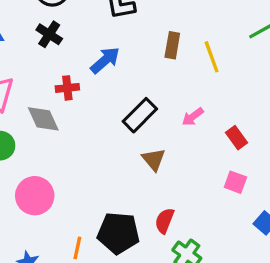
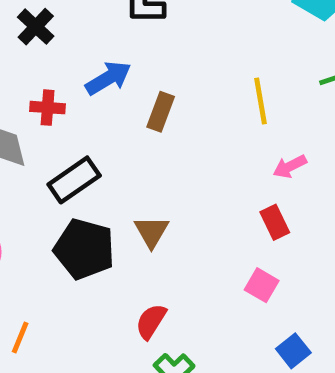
brown rectangle: (172, 45) -> (161, 112), moved
black rectangle: (140, 115) -> (74, 180), moved
pink arrow: (193, 117) -> (290, 166), moved
black pentagon: (118, 233) -> (84, 249), moved

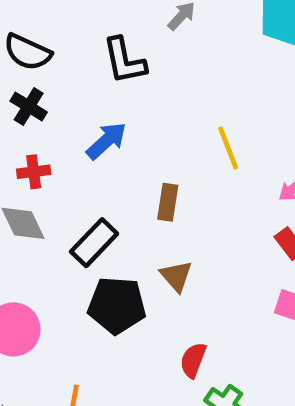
yellow line: (260, 101) -> (228, 148), moved
red cross: (48, 108) -> (34, 172), moved
brown rectangle: (161, 112) -> (168, 202), moved

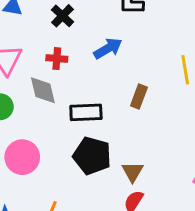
black rectangle: (94, 243) -> (86, 112), turned 32
brown triangle: (176, 276) -> (133, 172), moved

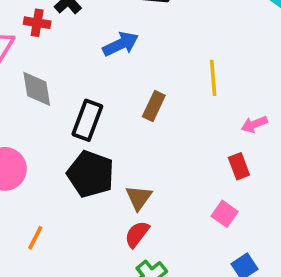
red cross: (57, 59) -> (37, 23), moved
black rectangle: (86, 112) -> (87, 120), turned -72

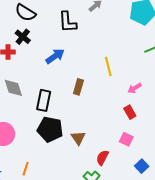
red semicircle: (137, 234) -> (102, 158), moved

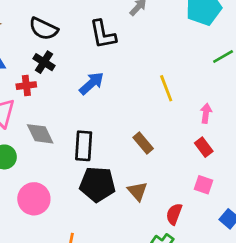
brown rectangle: (78, 87) -> (143, 143), moved, turned -49
pink arrow: (134, 88) -> (206, 113), turned 136

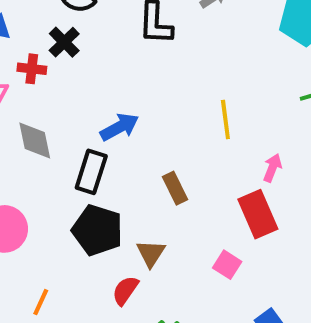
blue arrow: (92, 83) -> (119, 127), moved
red rectangle: (204, 147) -> (258, 214), size x1.6
pink square: (203, 185) -> (227, 265), moved
red semicircle: (174, 214) -> (125, 290), moved

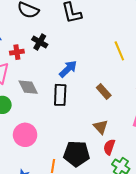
black cross: (64, 42) -> (40, 42), moved
black pentagon: (97, 230) -> (77, 154), moved
red semicircle: (125, 290) -> (109, 147), moved

